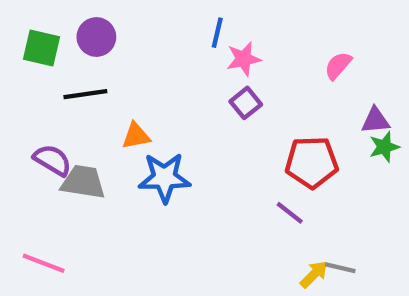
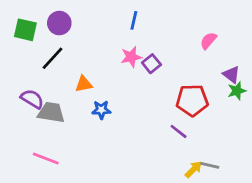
pink star: (244, 59) -> (131, 57), moved
black line: (85, 94) -> (53, 58), turned -40
purple triangle: (375, 120) -> (231, 75), turned 42
blue star: (164, 178) -> (101, 110), size x0.6
pink line: (44, 263) -> (46, 159), moved

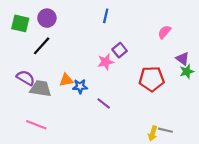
pink star: (131, 57) -> (106, 62), moved
orange triangle: (84, 84) -> (66, 80), moved
purple line: (179, 131) -> (104, 103), moved
yellow arrow: (193, 169) -> (153, 133), turned 152

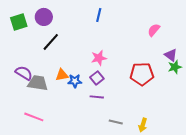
green square: (20, 23) -> (19, 22), turned -30
black line: (42, 46) -> (51, 42), moved
purple square: (120, 50) -> (97, 78), moved
purple line: (104, 103) -> (97, 97), turned -32
gray line: (165, 130) -> (116, 122), moved

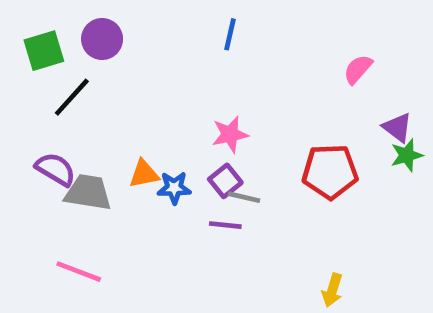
black line: (51, 42) -> (72, 97), moved
gray line: (116, 122) -> (244, 197), moved

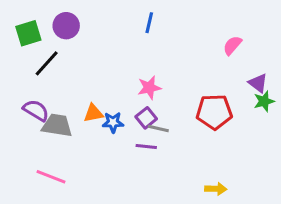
yellow arrow: (332, 290) -> (216, 189), turned -105

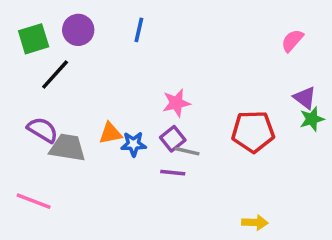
blue line: (149, 23) -> (139, 30), moved
pink semicircle: (232, 45) -> (292, 41), moved
pink line: (51, 177) -> (34, 201), moved

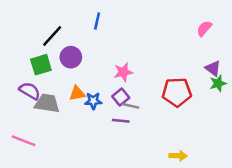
purple circle: (78, 30) -> (71, 57), moved
green square: (34, 39) -> (41, 65), moved
black line: (55, 74) -> (52, 36), moved

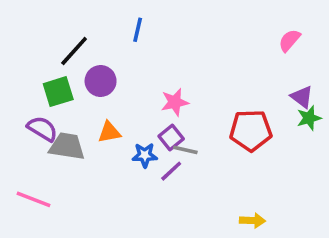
blue star: (93, 101) -> (145, 155), moved
purple line: (121, 121) -> (171, 171), turned -49

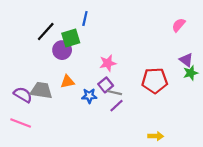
green square: (58, 92) -> (71, 38), moved
purple semicircle: (42, 129) -> (23, 95), moved
purple line: (171, 171) -> (117, 106), moved

